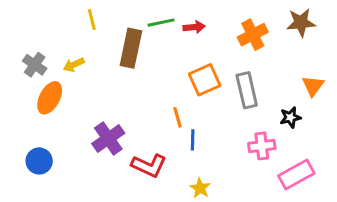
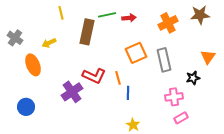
gray cross: (35, 65) -> (15, 38), moved
orange ellipse: (50, 98) -> (33, 65), turned -50
red L-shape: (149, 165) -> (94, 76), moved
pink rectangle: (296, 175) -> (181, 118), moved, size x0.6

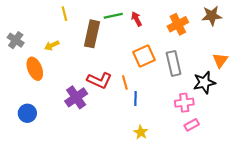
red arrow: (129, 18) -> (137, 19), turned -112
black star: (193, 78) -> (204, 83), size x1.5

